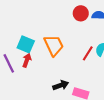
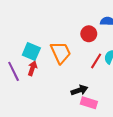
red circle: (81, 13) -> (89, 34), moved
black arrow: (61, 85) -> (79, 90), moved

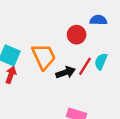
black arrow: (79, 90) -> (66, 72), moved

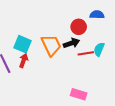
red line: (85, 66) -> (86, 53), turned 49
black arrow: (66, 72) -> (71, 43), moved

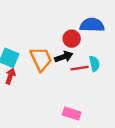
blue semicircle: (97, 15) -> (92, 25), size x1.5
cyan semicircle: (99, 49) -> (94, 64), turned 144

